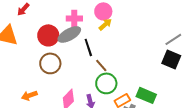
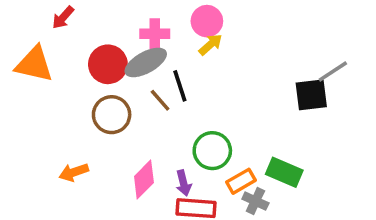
black square: (171, 59) -> (311, 95), moved, turned -30
brown line: (101, 65) -> (160, 100), moved

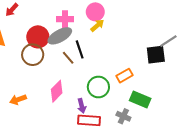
brown circle: (112, 115) -> (33, 55), moved
pink diamond: (144, 179) -> (57, 91), moved
orange rectangle: (241, 181) -> (124, 76), moved

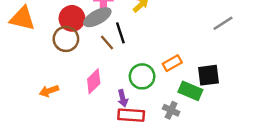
black square: (156, 55) -> (209, 75), moved

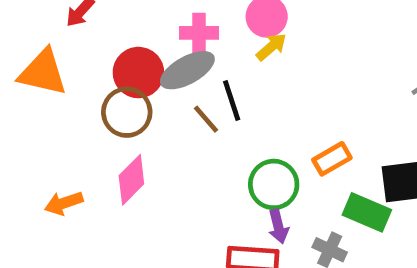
pink diamond: (94, 81) -> (131, 180), moved
orange arrow: (49, 91) -> (64, 203), moved
purple arrow: (123, 98) -> (278, 226), moved

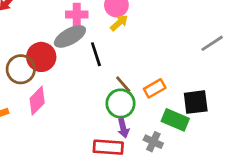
red circle: (138, 73) -> (41, 57), moved
brown circle: (127, 112) -> (21, 69), moved
brown line: (206, 119) -> (123, 84), moved

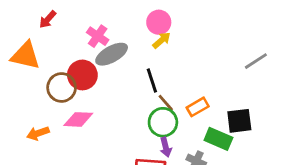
pink cross: (77, 15) -> (98, 36), moved, turned 35
black line: (96, 54) -> (152, 81), moved
pink diamond: (37, 101) -> (78, 119), turned 48

